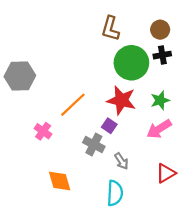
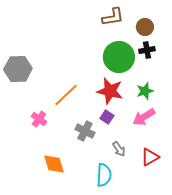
brown L-shape: (110, 29) -> (113, 17), moved, turned -115
purple square: (109, 126) -> (107, 117), moved
gray arrow: (121, 161) -> (119, 149), moved

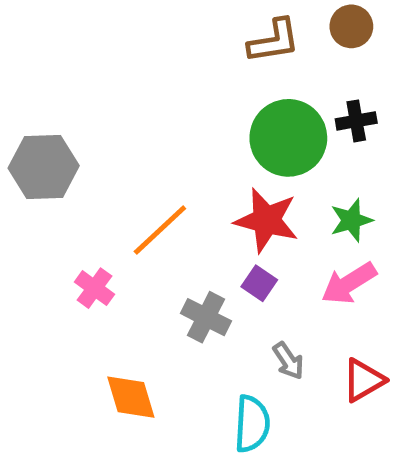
brown circle: (145, 27) -> (351, 26), moved

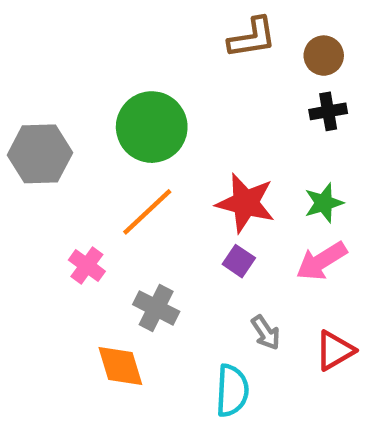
brown circle: (351, 26) -> (324, 56), moved
green circle: (288, 138) -> (152, 127), moved
gray cross: (206, 317) -> (156, 308), moved

